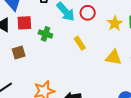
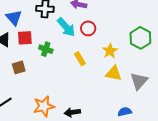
yellow star: (115, 23) -> (110, 51), moved

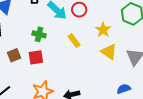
red square: (25, 38) -> (36, 57), moved
yellow triangle: (114, 73) -> (109, 52), turned 30

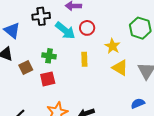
yellow rectangle: (74, 41) -> (84, 59), turned 40
brown square: (14, 55) -> (26, 68), moved

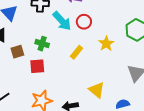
yellow rectangle: (84, 59) -> (77, 52), turned 32
yellow triangle: (120, 68) -> (97, 90), moved

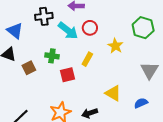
red square: (37, 66) -> (68, 75), moved

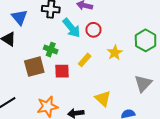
brown square: (29, 68) -> (34, 67), moved, size x1.5

